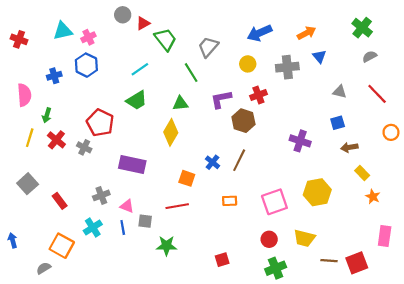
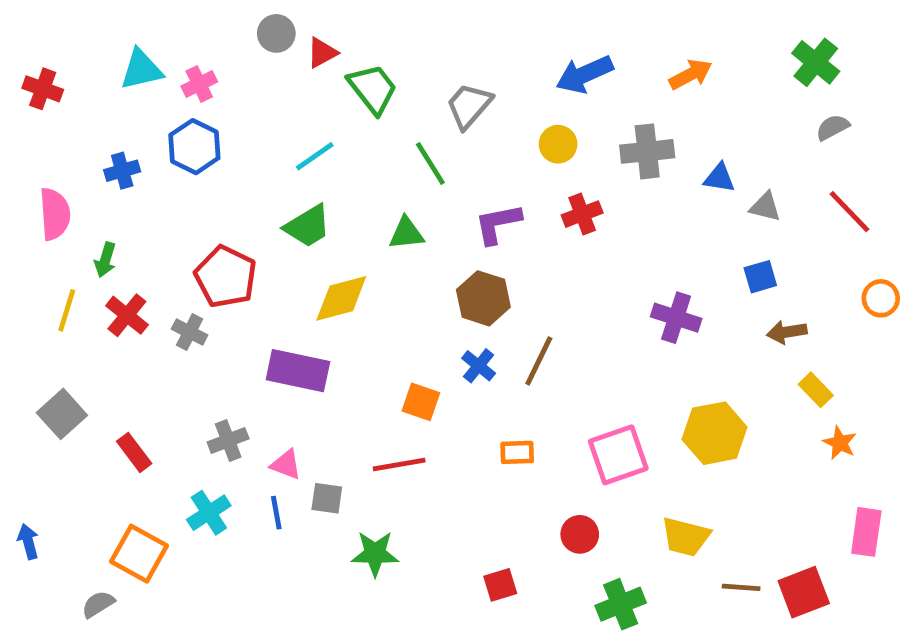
blue triangle: (319, 56) -> (719, 178), moved, turned -40
brown hexagon: (243, 121) -> (483, 298), moved
yellow diamond: (171, 132) -> (341, 298), moved, turned 45
red circle: (269, 239) -> (580, 534), moved

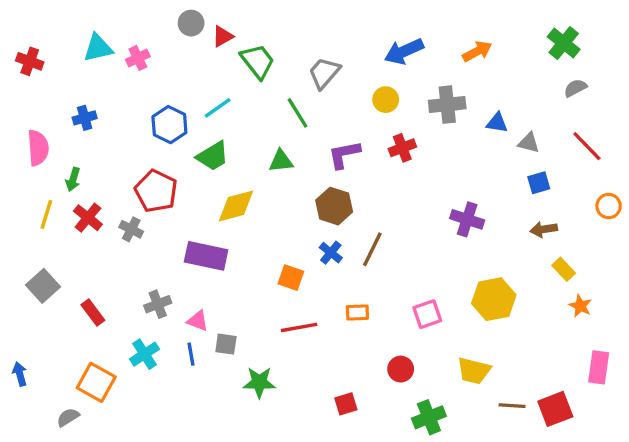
blue hexagon: (194, 147) -> (169, 125), moved
blue square: (760, 277) -> (539, 183), moved
pink square: (618, 455) -> (427, 314), size x0.7
red line: (399, 464) -> (299, 327), moved

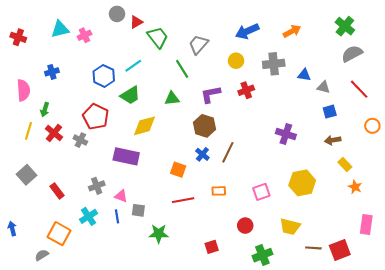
gray semicircle: (575, 88) -> (352, 54), size x1.5

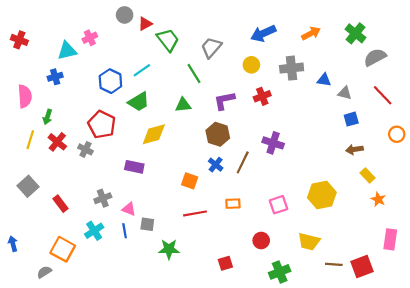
green cross: (345, 26) -> (356, 33), moved
cyan triangle: (60, 29) -> (67, 51), moved
purple cross: (286, 134) -> (273, 143), moved
purple rectangle: (126, 156) -> (134, 167), size x0.7

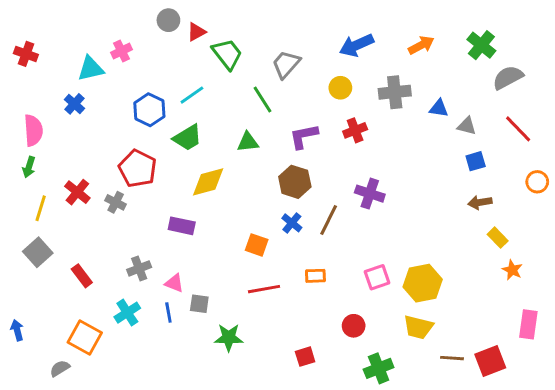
blue cross: (55, 77) -> (74, 104), turned -32
green arrow: (48, 117) -> (29, 167), moved
yellow line: (30, 140) -> (41, 208), moved
yellow hexagon: (322, 195) -> (423, 283), moved

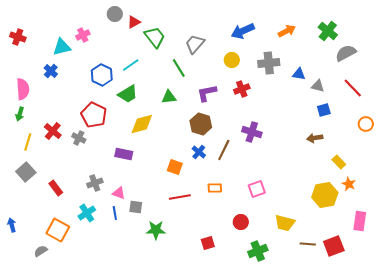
brown arrow: (480, 202) -> (315, 138), moved
yellow hexagon: (423, 283) -> (325, 195), moved

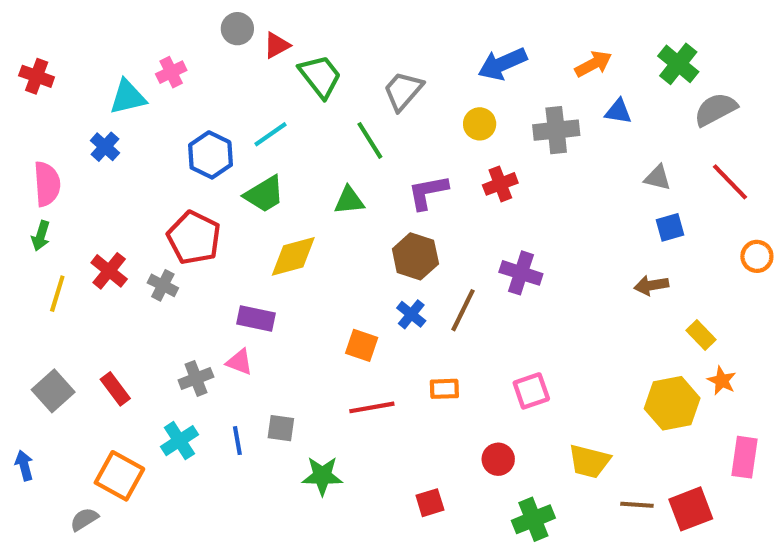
blue triangle: (299, 74) -> (618, 111), moved
gray square: (26, 172) -> (53, 391), moved
pink triangle: (119, 193) -> (239, 362), moved

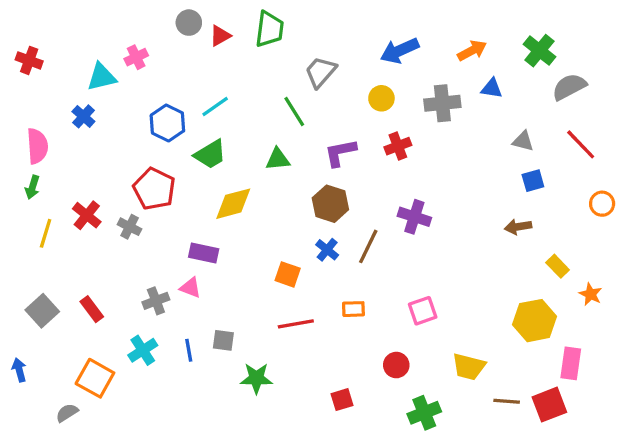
green trapezoid: (320, 76) -> (269, 29), moved, turned 45
orange star: (722, 381) -> (591, 294), moved
pink rectangle: (745, 457) -> (571, 363), moved

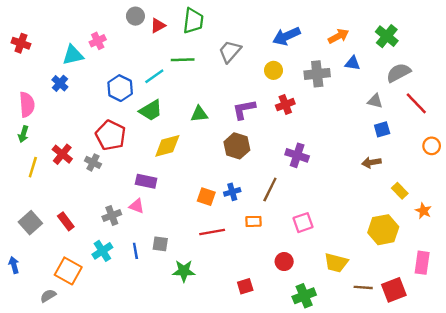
gray semicircle: (569, 87) -> (399, 73), moved
green line: (294, 111) -> (183, 60), moved, turned -60
brown line: (368, 246) -> (270, 190), moved
blue cross: (327, 250) -> (232, 192), moved, turned 35
pink rectangle: (571, 363) -> (422, 263), moved

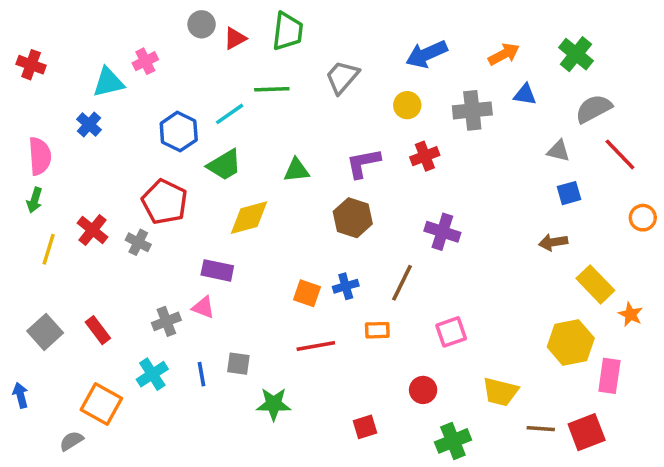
yellow rectangle: (400, 191) -> (595, 284), size x1.5
pink rectangle: (422, 263) -> (609, 376), moved

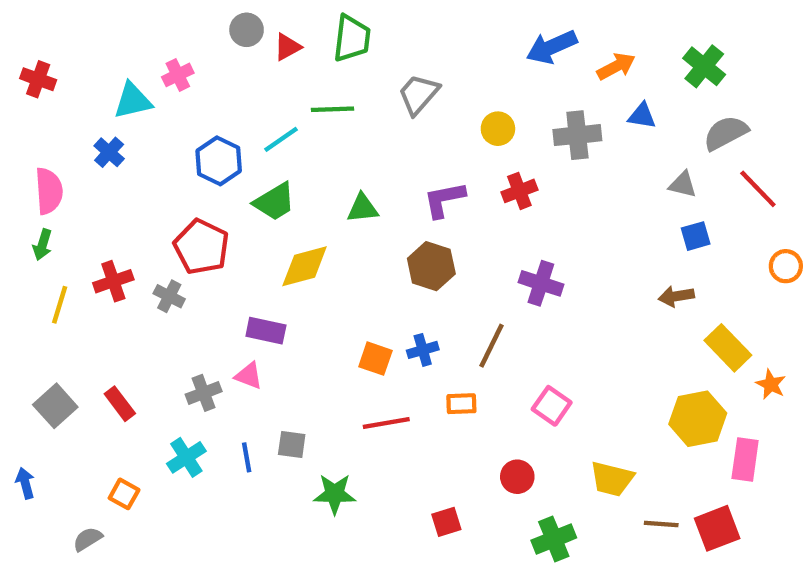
blue arrow: (427, 54) -> (552, 47), moved
red cross: (93, 230) -> (113, 281), turned 32
pink square: (451, 332) -> (552, 406), turned -36
orange square: (101, 404) -> (124, 494), size x0.6

